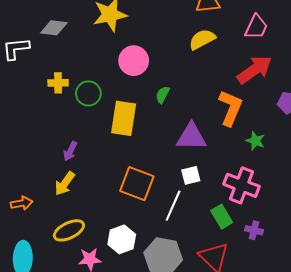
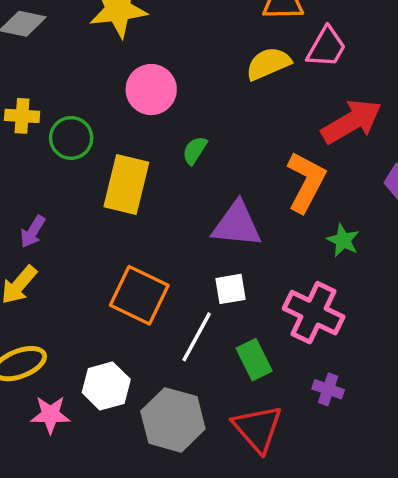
pink trapezoid: (256, 27) -> (326, 47), moved
green rectangle: (222, 217) -> (254, 360), moved

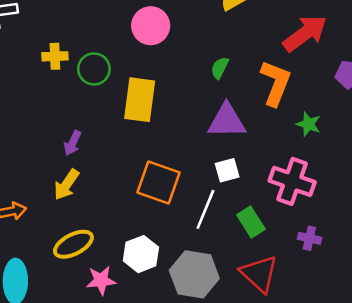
green semicircle: (195, 150) -> (220, 68), moved

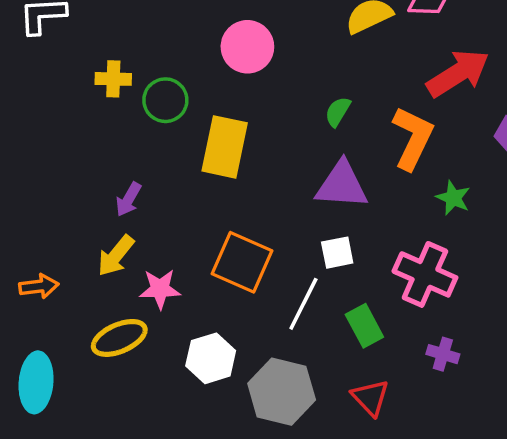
red triangle: (259, 274) -> (370, 397), size x0.7
pink star: (101, 280) -> (160, 289), moved

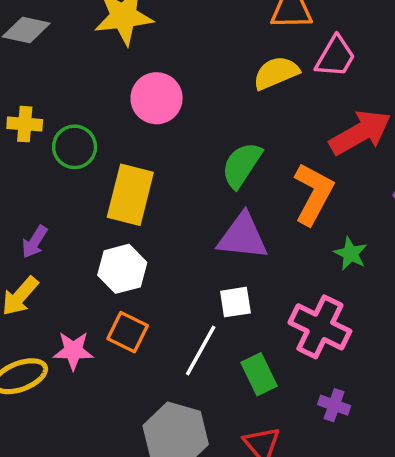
green semicircle: (338, 112) -> (242, 165), size x1.6
orange square: (242, 262) -> (128, 332), moved, size x0.7
pink star: (160, 289) -> (73, 351), moved
white hexagon: (211, 358) -> (122, 269), moved

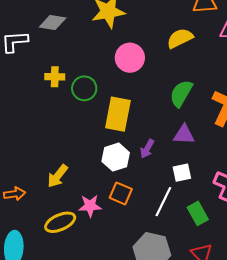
yellow semicircle: (276, 73) -> (180, 38), moved
purple triangle: (243, 237) -> (184, 135), size x0.7
purple arrow: (35, 242) -> (147, 149), moved

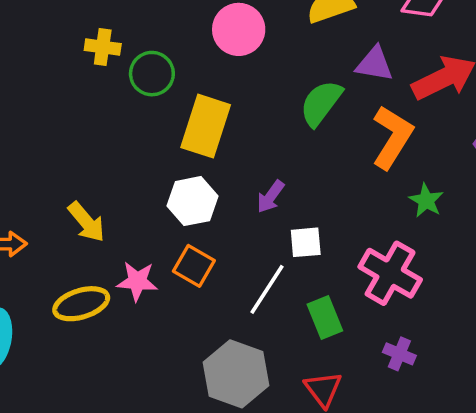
purple triangle: (184, 135) -> (375, 64), moved
purple arrow: (147, 149) -> (271, 197), moved
yellow arrow: (58, 176) -> (86, 222), turned -85

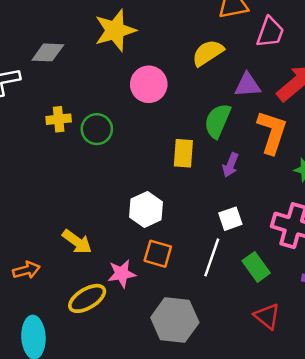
yellow rectangle: (206, 126) -> (183, 153), moved, size x0.7
purple arrow: (271, 197) -> (230, 165), moved
gray hexagon: (236, 374) -> (175, 320), moved

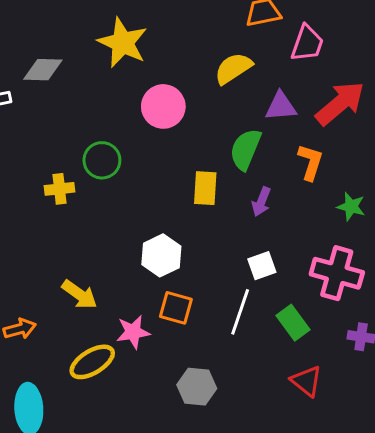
yellow star: (115, 30) -> (123, 43), turned -30
yellow cross: (59, 119) -> (60, 189), moved
orange L-shape: (272, 132) -> (310, 162), size x0.7
gray hexagon: (175, 320) -> (197, 387), size x0.7

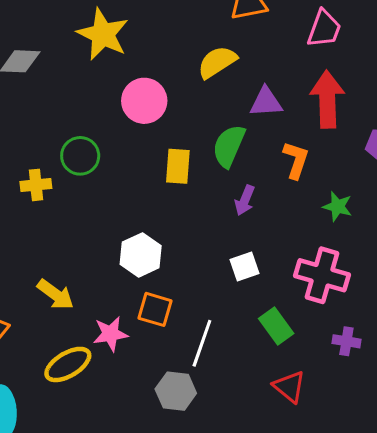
pink trapezoid: (307, 43) -> (324, 29), moved
red arrow: (340, 103) -> (327, 99), turned -52
yellow rectangle: (205, 188) -> (178, 166), moved
white line: (240, 312) -> (202, 343), moved

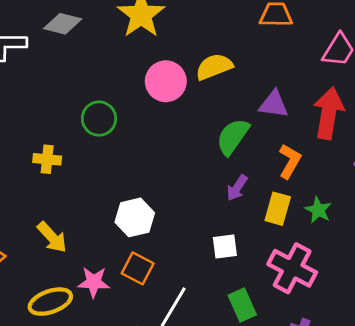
yellow semicircle: (217, 62) -> (214, 67), moved
yellow rectangle: (178, 166) -> (278, 209), moved
yellow cross: (36, 185) -> (47, 159), moved

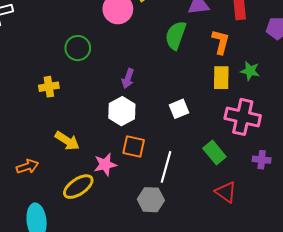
purple arrow: (237, 188) -> (128, 79), moved
white square: (225, 247) -> (179, 109), moved

